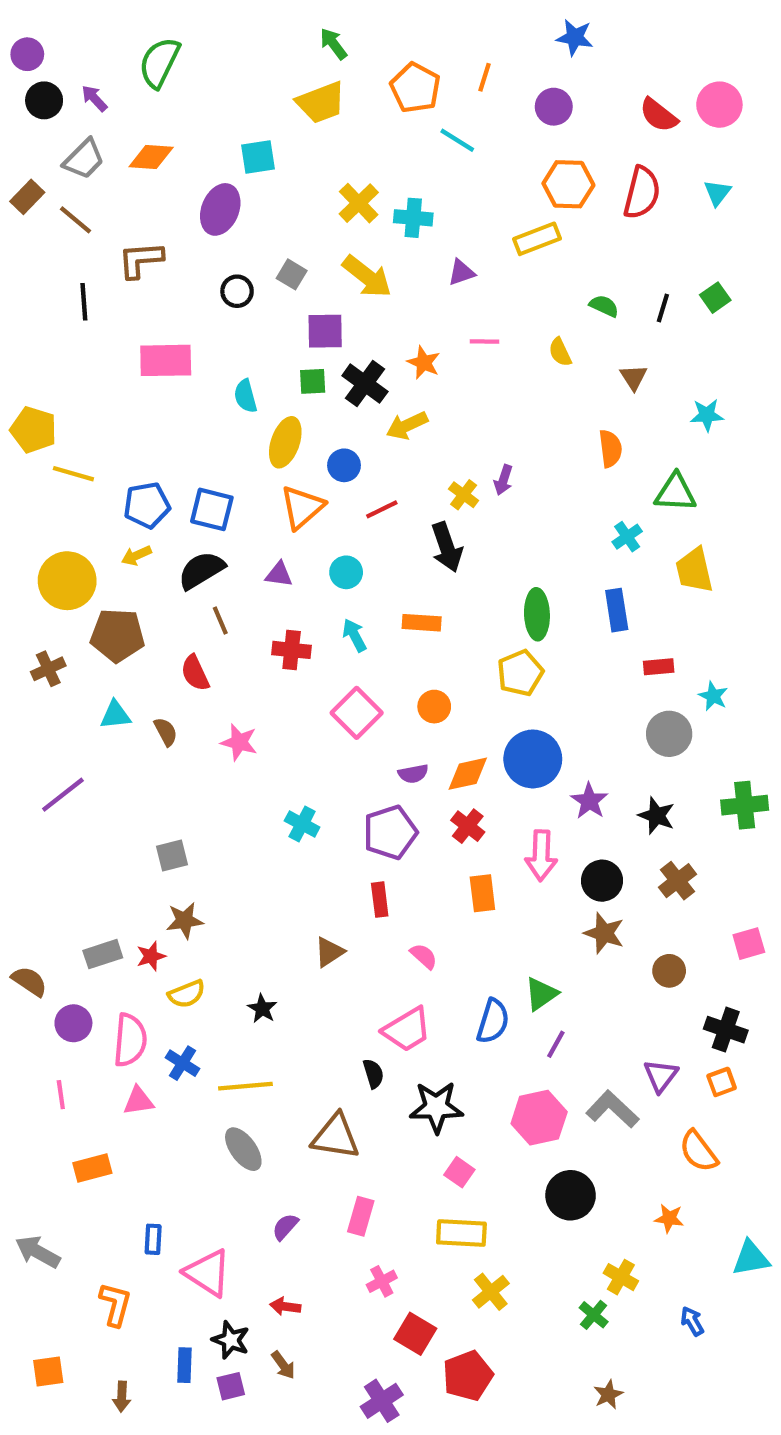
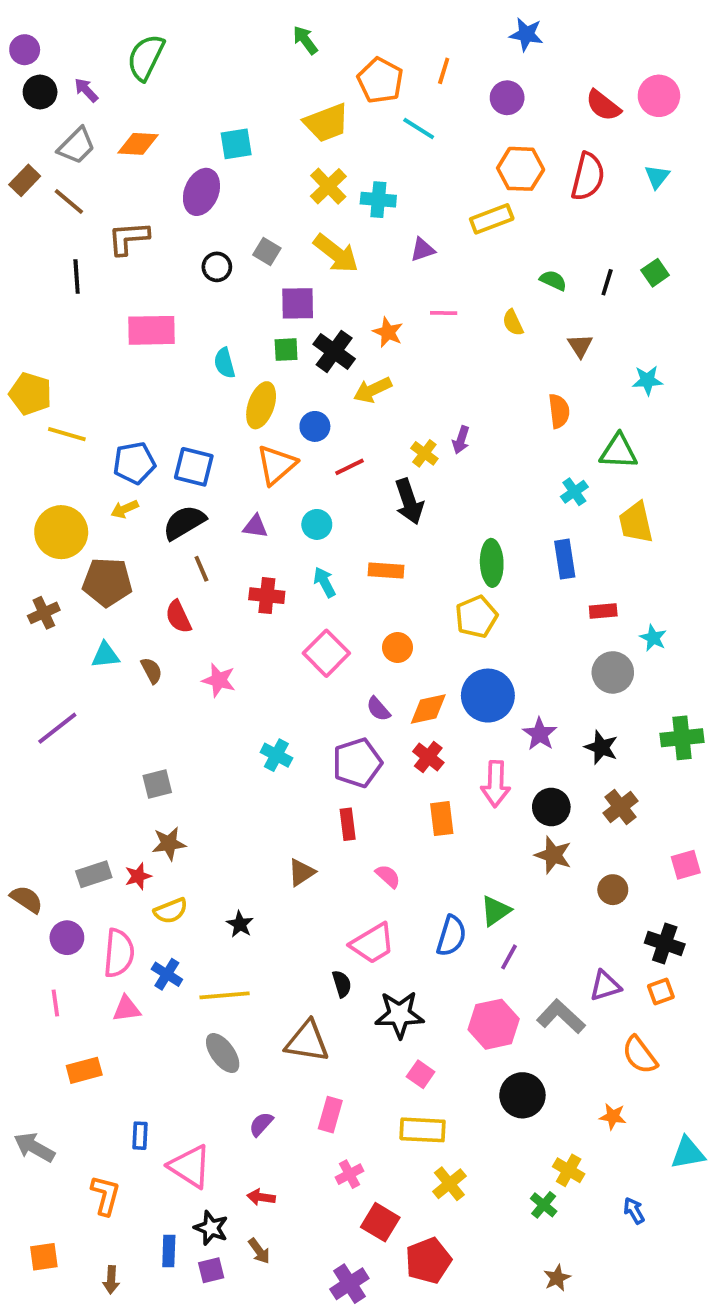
yellow trapezoid: (321, 102) -> (326, 123), moved
purple semicircle: (413, 774) -> (378, 709), turned 60
purple triangle: (661, 1076) -> (605, 986), turned 36

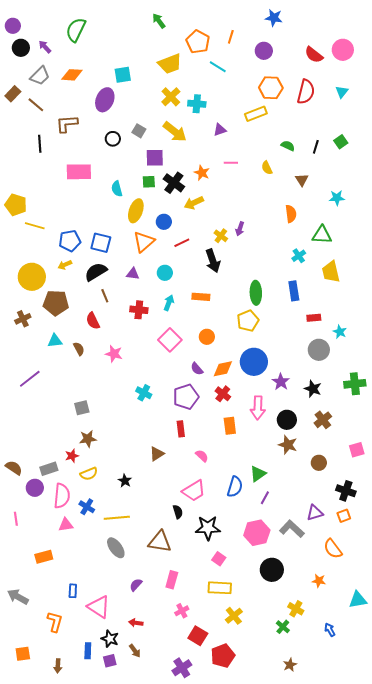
cyan arrow: (324, 582) -> (169, 303), turned 49
gray rectangle: (94, 874) -> (49, 469), moved
pink line: (55, 1003) -> (16, 519), moved

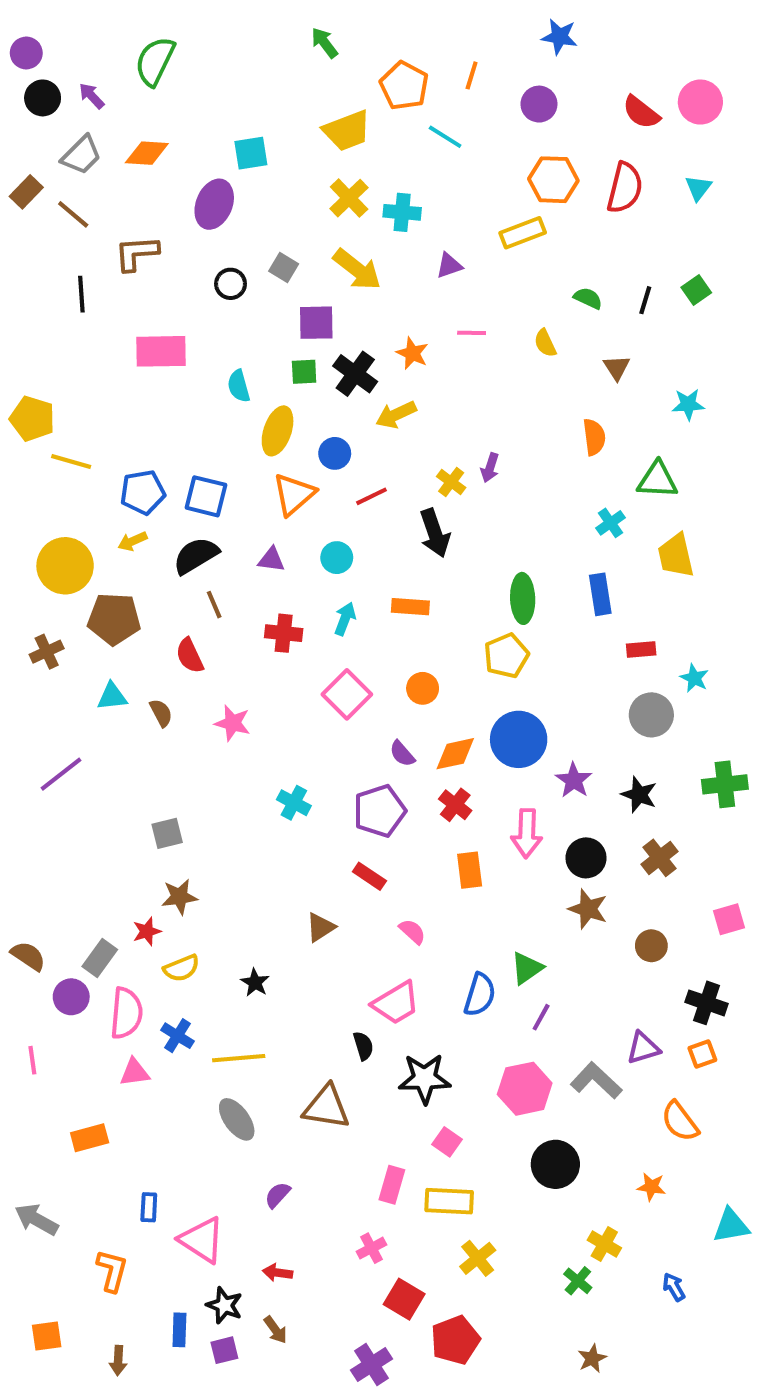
red rectangle: (181, 429) -> (369, 876), turned -49
gray rectangle: (49, 469) -> (100, 958), turned -36
pink rectangle: (172, 580) -> (392, 1185), moved

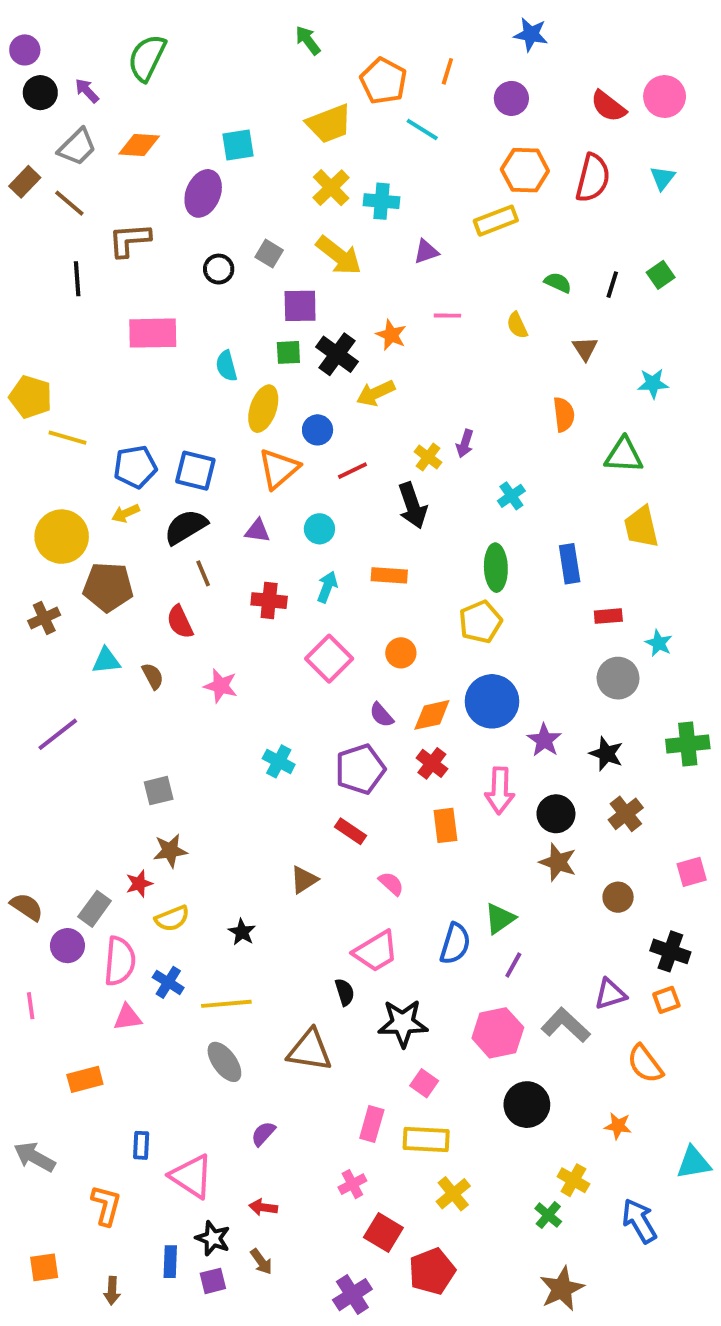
cyan cross: (611, 523) -> (511, 496), moved
blue arrow: (674, 1287) -> (639, 1221), size x1.6
brown star: (592, 1358) -> (562, 1289), size x1.6

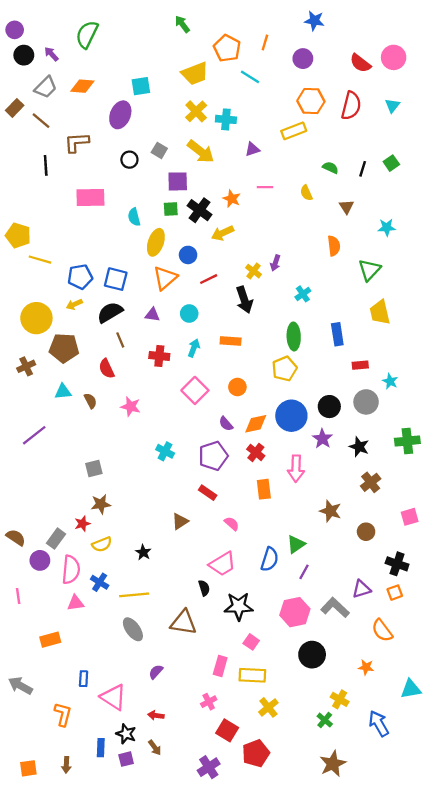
green triangle: (624, 455) -> (369, 270), turned -50
black circle: (556, 814) -> (329, 407), moved
orange square: (44, 1267) -> (28, 768), moved

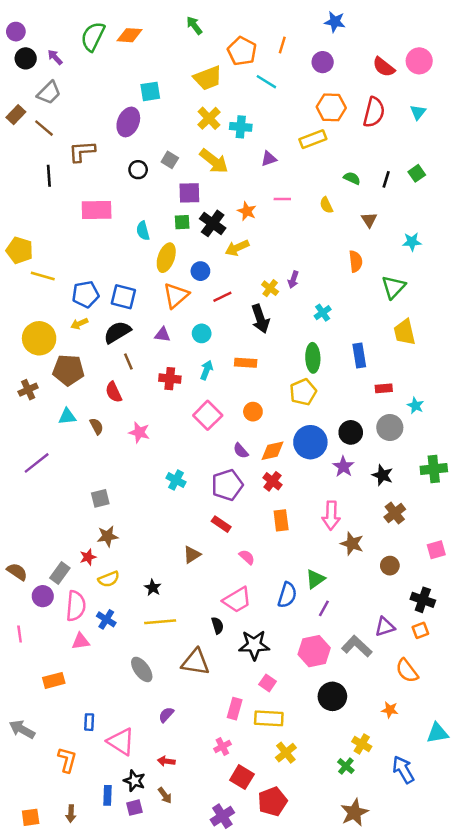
orange diamond: (82, 86) -> (130, 35), moved
pink arrow: (296, 469) -> (331, 515), moved
yellow line: (134, 595) -> (160, 622), moved

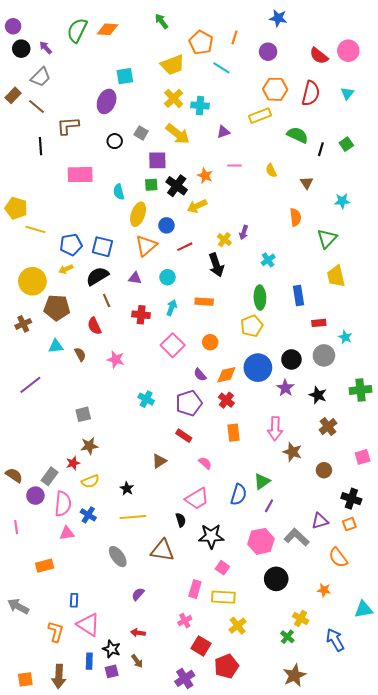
green semicircle: (352, 178) -> (298, 135), moved, size x1.5
pink triangle: (121, 742) -> (88, 625), moved
brown arrow: (71, 814) -> (59, 676), size x1.6

